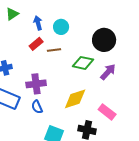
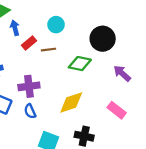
blue arrow: (38, 23) -> (15, 28), moved
purple arrow: (108, 72) -> (122, 73), moved, turned -90
pink rectangle: (107, 112) -> (117, 110), moved

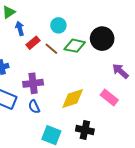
brown line: (48, 50) -> (51, 49), turned 48
green diamond: (80, 64) -> (75, 46), moved
pink rectangle: (117, 110) -> (109, 97), moved

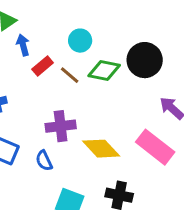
purple cross: (33, 83) -> (61, 126), moved
pink rectangle: (109, 97) -> (155, 147), size x1.4
yellow diamond: (73, 99) -> (101, 149), turned 65

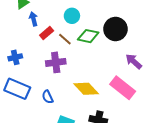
purple cross: (61, 126) -> (56, 62), moved

